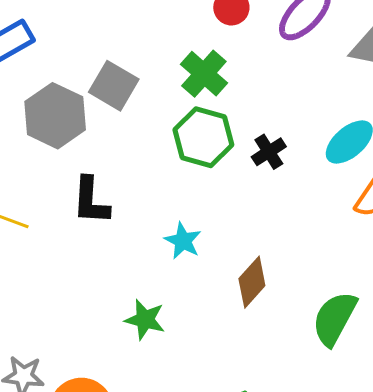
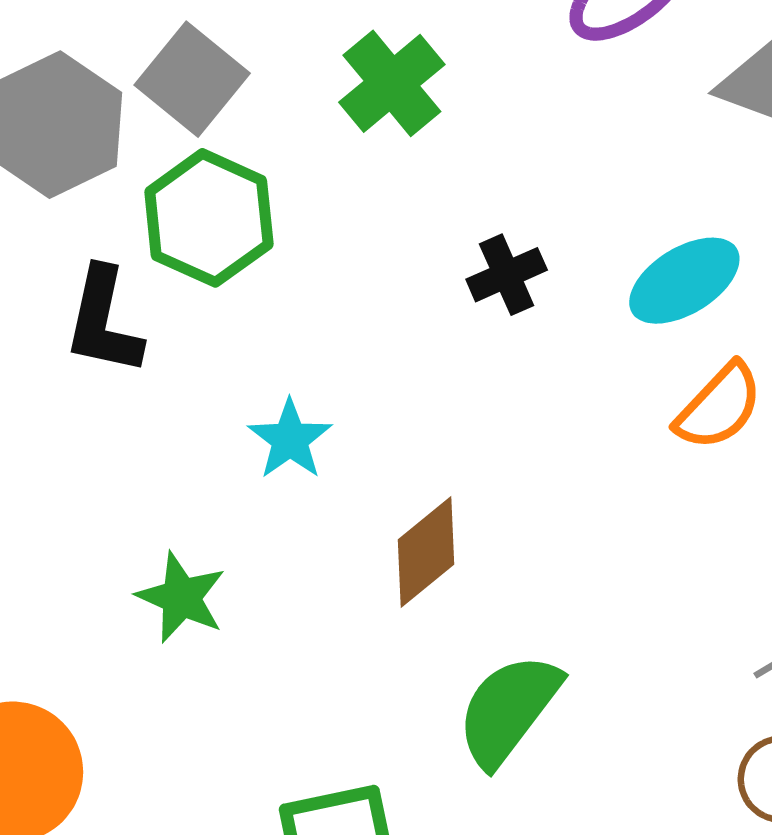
green hexagon: (203, 137) -> (209, 218), moved
green semicircle: (334, 319) -> (508, 710), moved

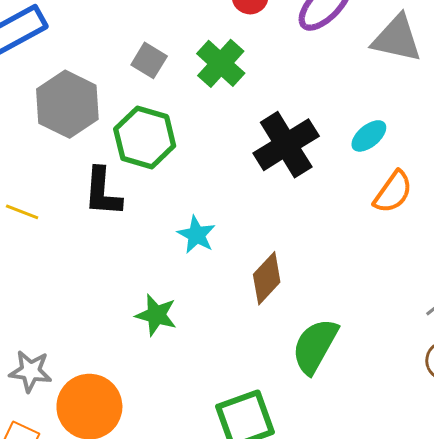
gray square: (192, 79) -> (149, 60), moved, size x0.7
black cross: (507, 275) -> (286, 145), size x1.8
cyan ellipse: (684, 281) -> (369, 136), size x0.7

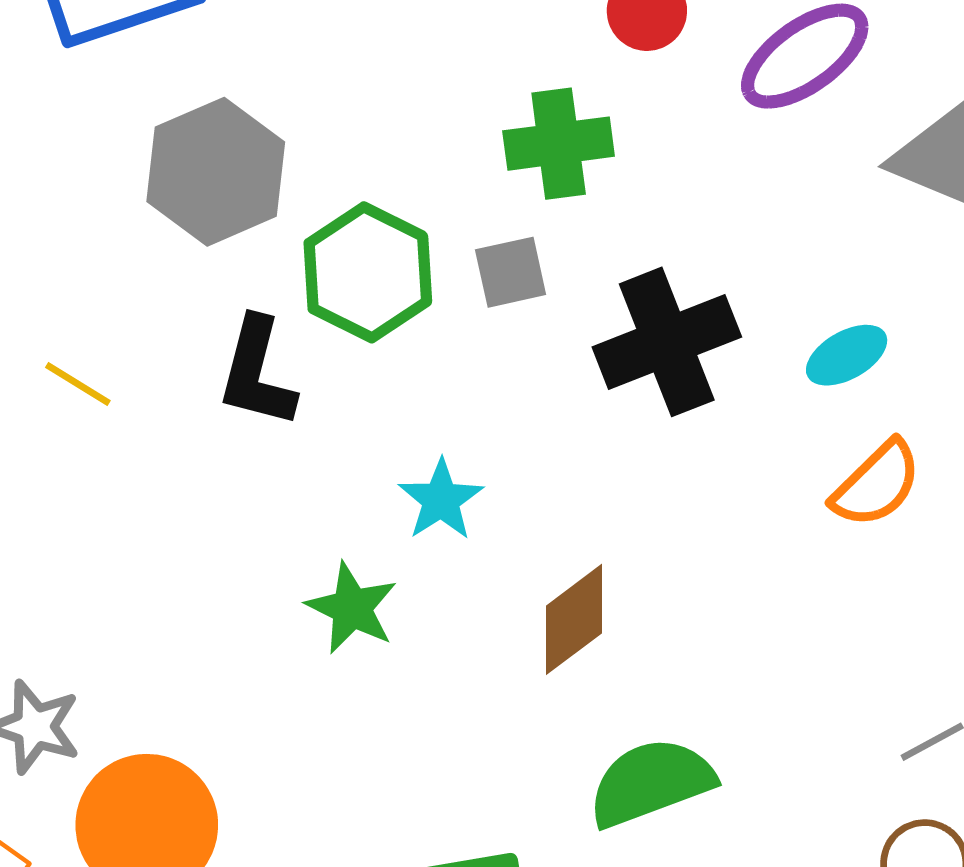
gray square: (149, 60) -> (511, 272), moved, turned 36
green cross: (221, 63) -> (559, 144), turned 30
green star: (156, 315) -> (352, 608), moved
green semicircle: (315, 346) -> (651, 782), turned 30

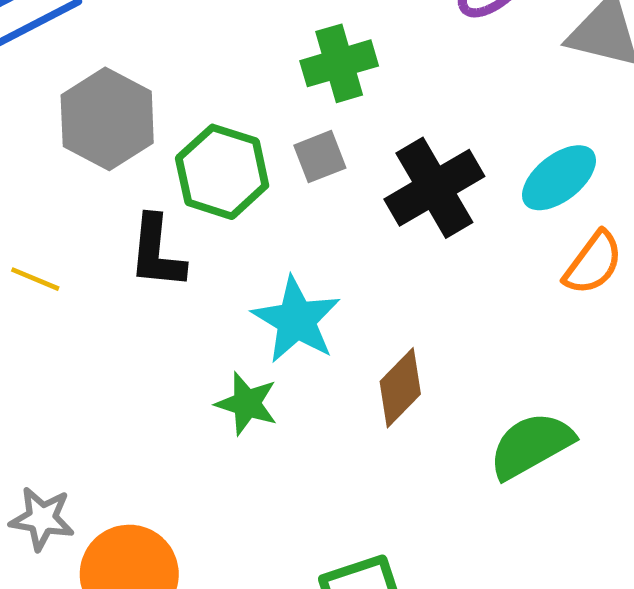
cyan ellipse: (847, 355) -> (559, 178), size x1.4
cyan star: (441, 500) -> (296, 320), size x1.5
green semicircle: (651, 782) -> (531, 445), moved

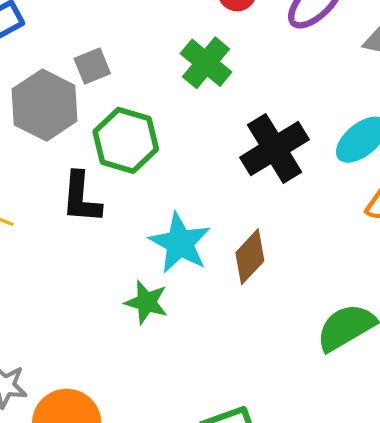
green cross: (339, 63) -> (206, 63), turned -33
gray square: (320, 157) -> (92, 66), moved
brown diamond: (400, 388) -> (250, 257), moved

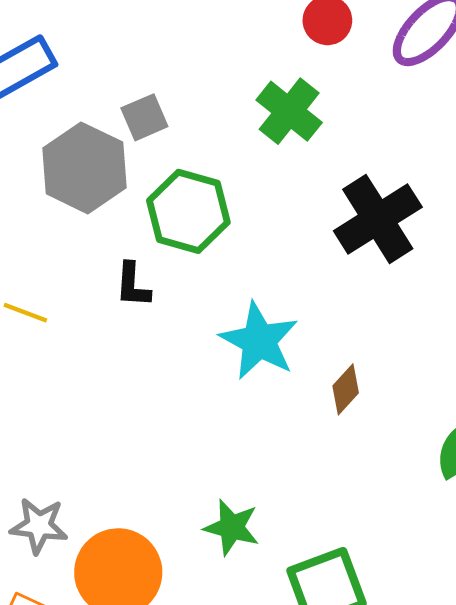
black L-shape: (81, 198) -> (133, 285), size x0.7
brown diamond: (250, 257) -> (346, 389), moved, size x0.7
green star: (146, 302) -> (232, 527), moved

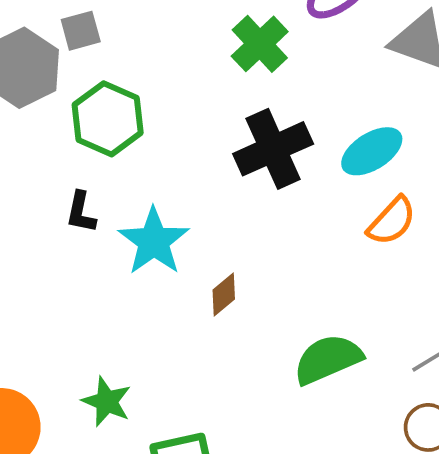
green cross: (289, 111) -> (260, 44), moved
black L-shape: (133, 285) -> (81, 212), moved

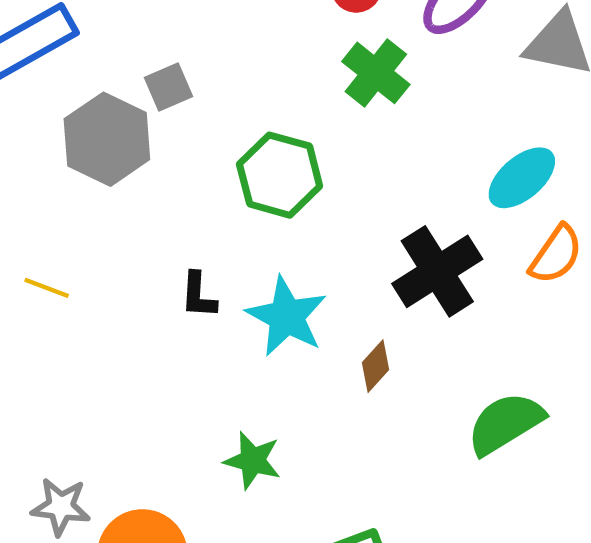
green hexagon: (108, 119) -> (280, 175), moved
black cross: (273, 149) -> (437, 271), moved
green star: (107, 402) -> (253, 460), moved

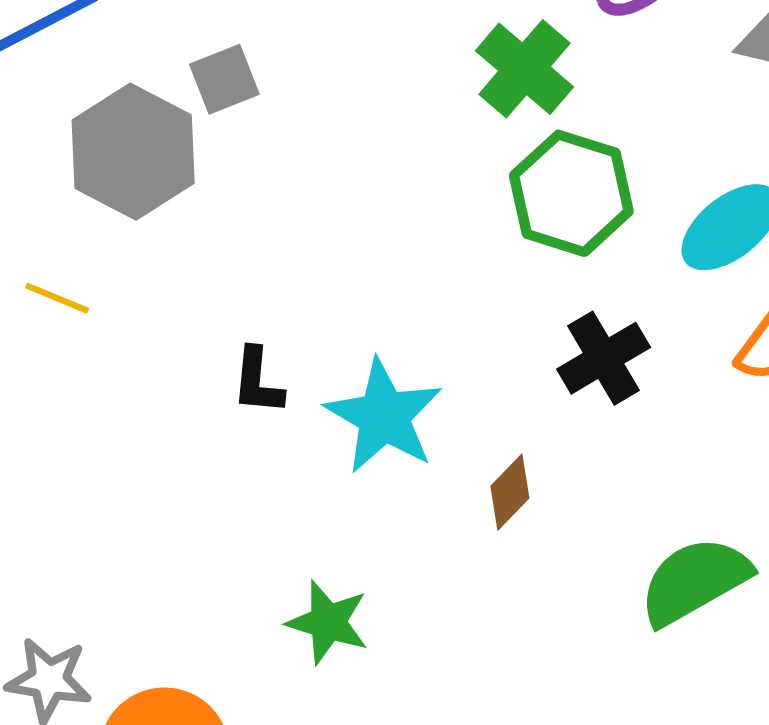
green hexagon: (280, 175) -> (571, 193), moved
black cross: (437, 271) -> (604, 358), size x0.7
yellow line: (47, 288) -> (57, 298), moved

